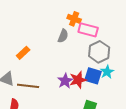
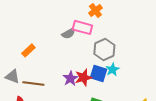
orange cross: (74, 19) -> (95, 10), moved, turned 32
pink rectangle: (88, 30) -> (82, 27), moved
gray semicircle: (63, 36) -> (68, 33), turned 40

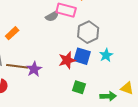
cyan star: (112, 69) -> (106, 55), moved
purple star: (70, 78) -> (34, 69), moved

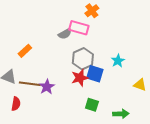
gray hexagon: (88, 32) -> (83, 59), moved
cyan star: (106, 55) -> (118, 61), moved
yellow triangle: (127, 88) -> (140, 85), moved

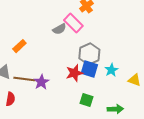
pink rectangle: (79, 28) -> (73, 23), turned 30
gray hexagon: (83, 59) -> (89, 54), moved
cyan star: (118, 61) -> (111, 70), moved

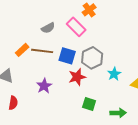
gray semicircle: (59, 29) -> (48, 28), moved
blue square: (89, 69) -> (67, 56), moved
brown line: (24, 79) -> (42, 51), moved

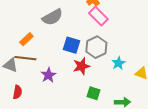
pink rectangle: (76, 27) -> (98, 16), moved
gray semicircle: (48, 28) -> (52, 17), size x1.5
brown line: (42, 51) -> (25, 58), moved

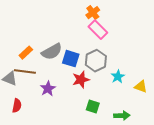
gray semicircle: (52, 17) -> (52, 52), moved

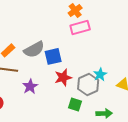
pink rectangle: (98, 30) -> (80, 27), turned -60
blue square: (71, 59) -> (53, 56), turned -30
gray hexagon: (96, 61) -> (88, 84), moved

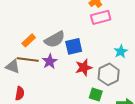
cyan star: (100, 74) -> (121, 51), moved
purple star: (30, 86) -> (50, 61), moved

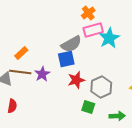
gray semicircle: (55, 39) -> (71, 44), moved
cyan star: (121, 51) -> (109, 38), moved, size x1.5

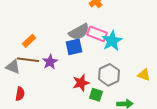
pink rectangle: (93, 30) -> (97, 34), moved, turned 36
cyan star: (109, 38) -> (112, 41), moved
red star: (76, 80) -> (81, 83), moved

